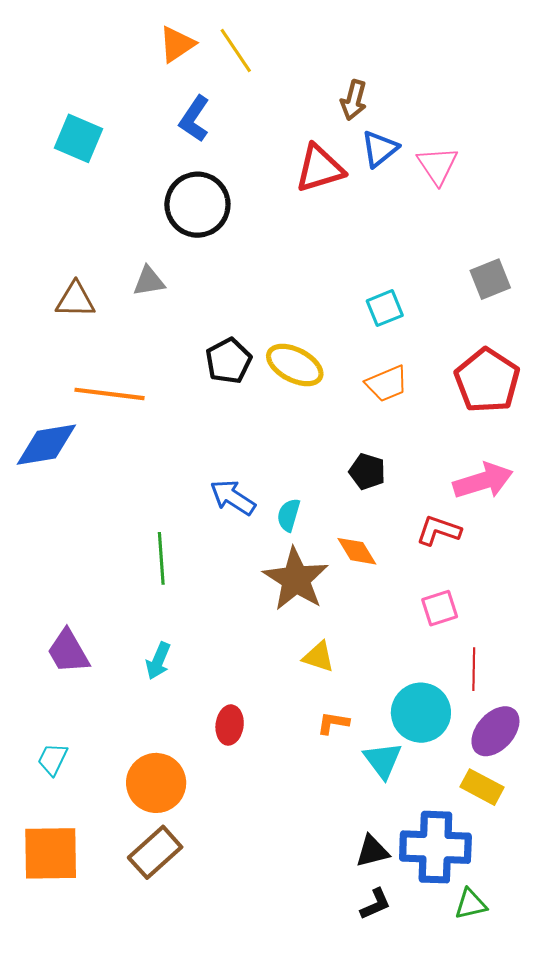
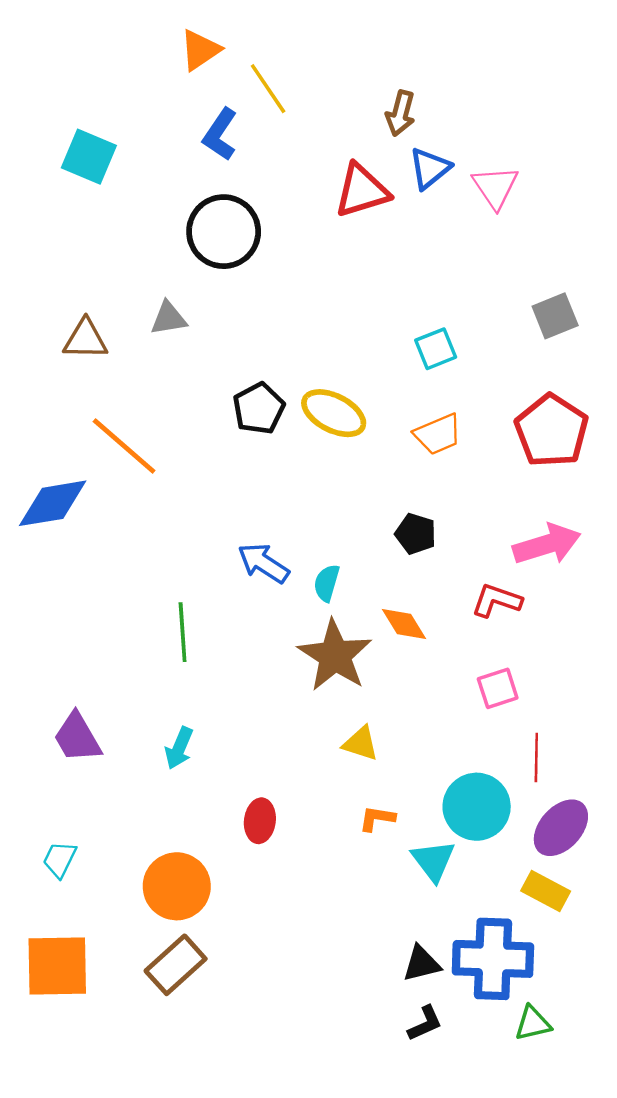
yellow line: (236, 50) -> (268, 89), moved
orange line: (110, 394) -> (124, 446), turned 34

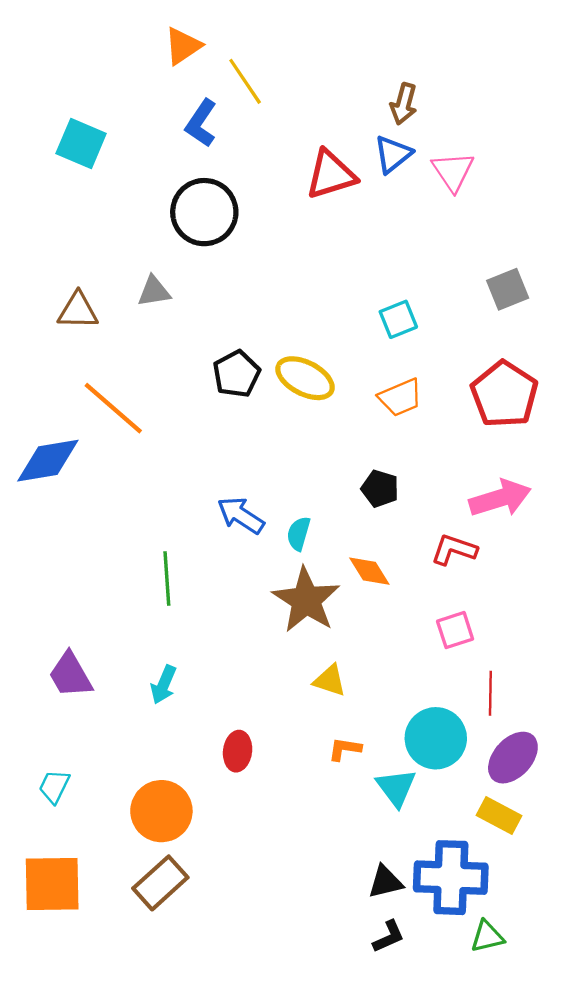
brown arrow: (400, 113) -> (404, 104), moved

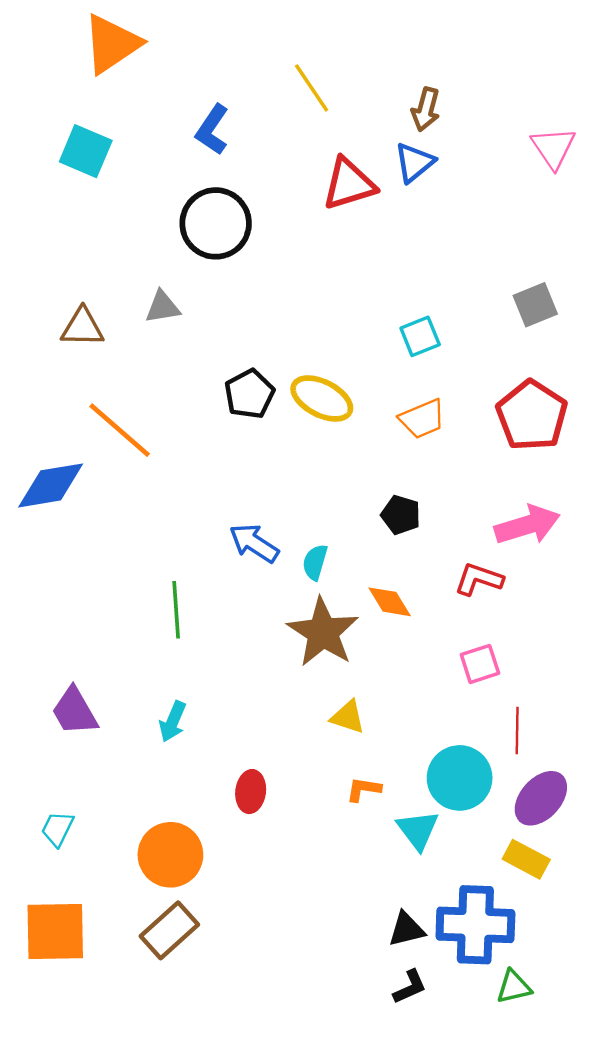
orange triangle: (183, 46) -> (112, 44), moved, size x1.5
yellow line: (245, 81) -> (312, 88), moved
pink triangle: (453, 171) -> (553, 148), moved

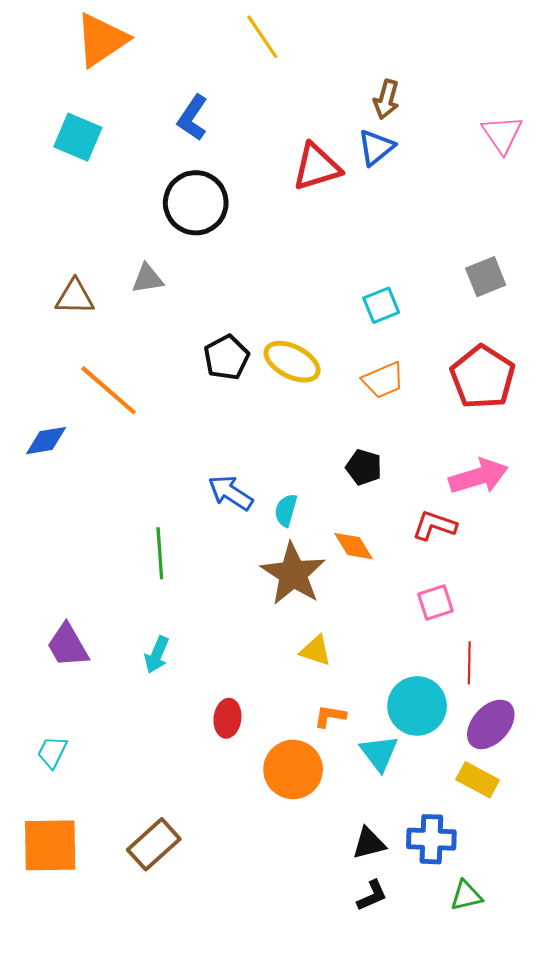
yellow line: (312, 88) -> (262, 37), moved
blue diamond: (51, 485) -> (46, 441), size x0.7
orange circle: (170, 855) -> (293, 769), moved
blue cross: (475, 925) -> (431, 839), size x0.7

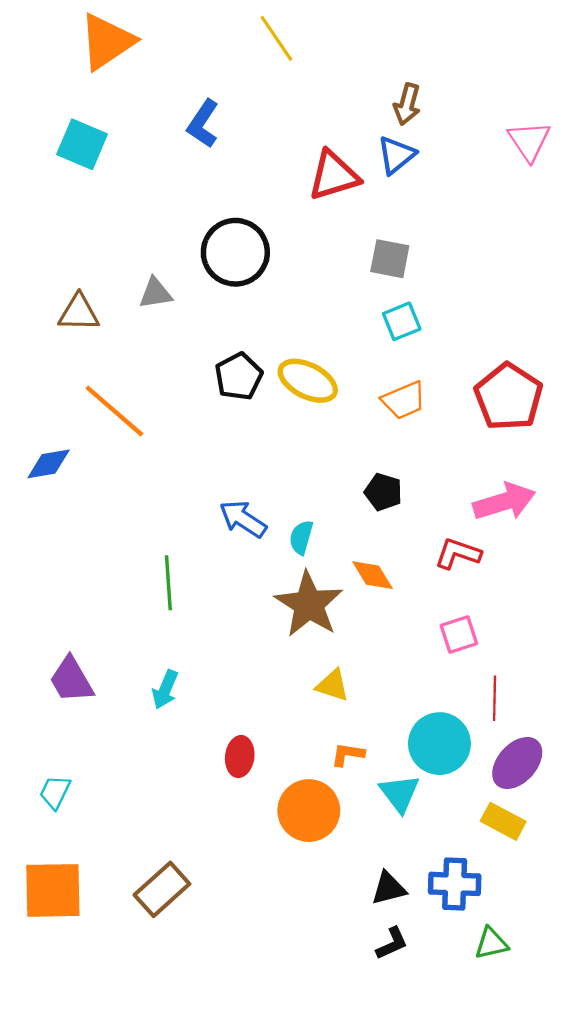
black circle: (196, 203) -> (235, 252), moved
gray square: (486, 277) -> (390, 259), moved, turned 33

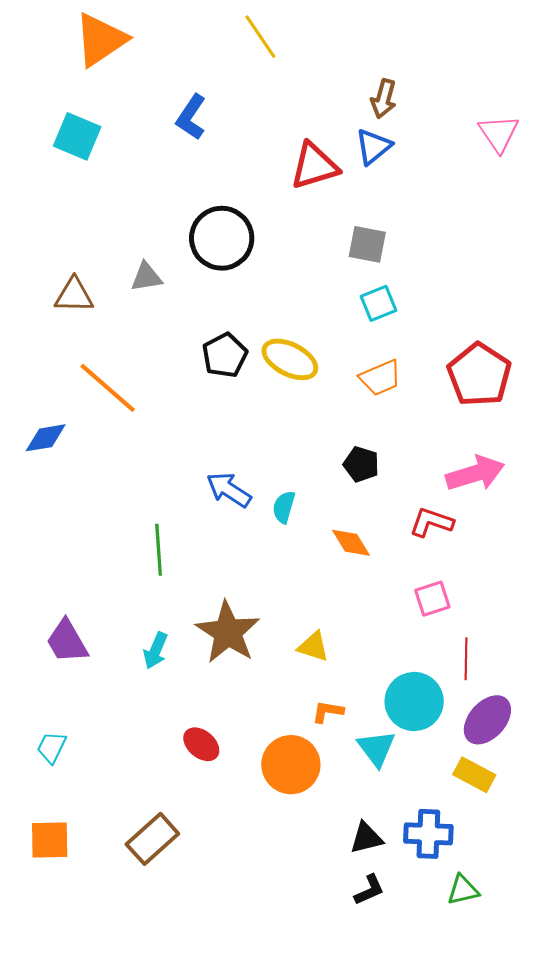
brown star: (309, 604) -> (228, 632), moved
red ellipse: (240, 757) -> (201, 744), moved, turned -57
orange square: (53, 890) -> (50, 840), size x0.7

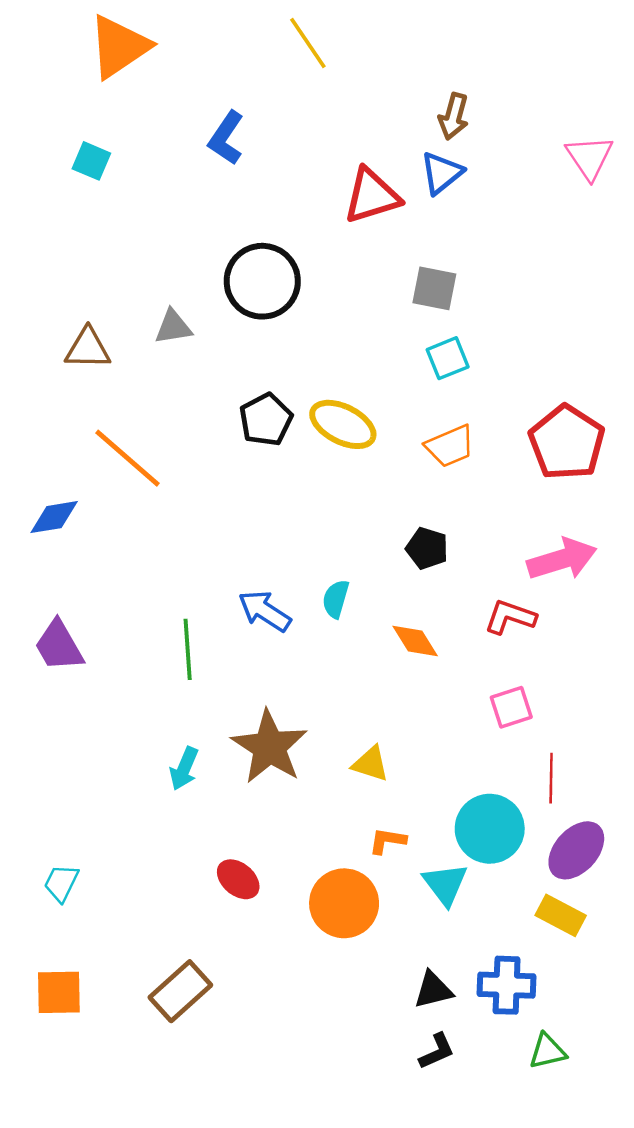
cyan square: (77, 136) -> (91, 161), size x0.7
blue arrow: (229, 490) -> (265, 611), moved
purple trapezoid: (67, 641) -> (59, 646), moved

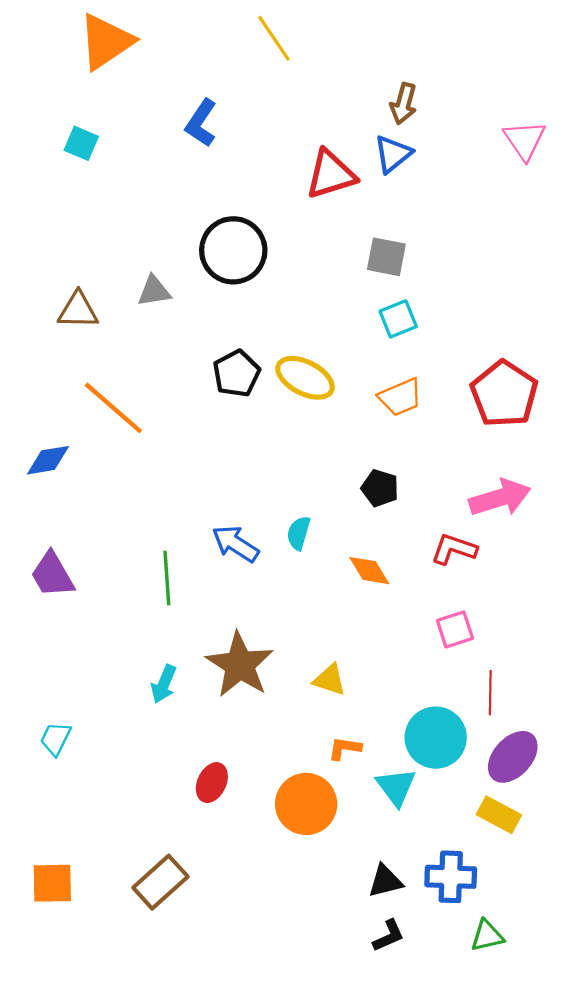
red ellipse: (238, 879) -> (212, 783), turned 75
cyan trapezoid: (61, 883) -> (56, 739), moved

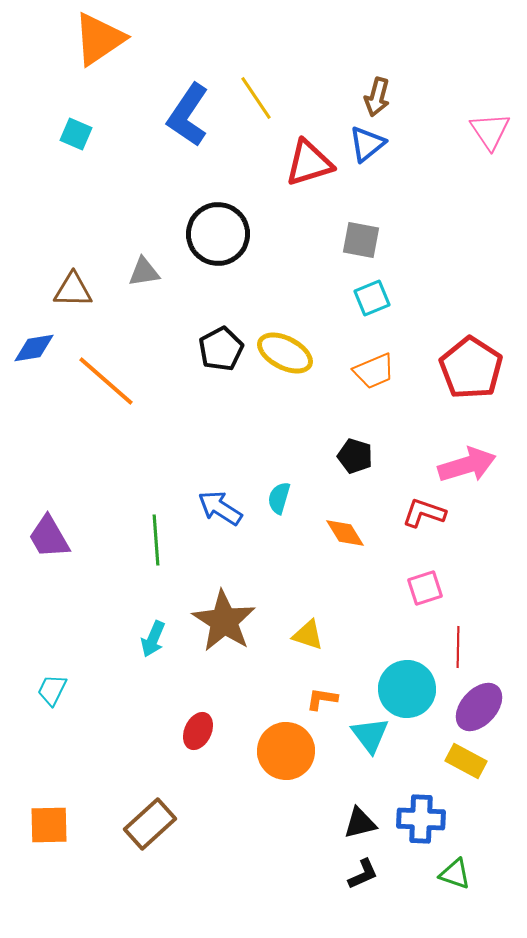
yellow line: (274, 38) -> (256, 98), moved
blue L-shape: (201, 123) -> (188, 115), size x1.4
blue diamond: (48, 460) -> (34, 348), moved
green triangle: (487, 936) -> (455, 874), turned 32

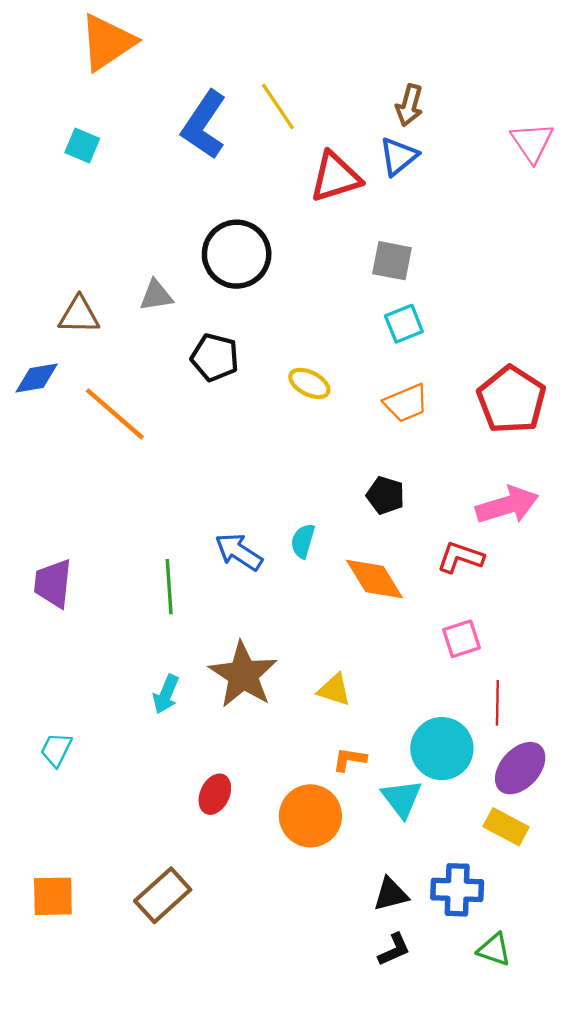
black pentagon: (221, 349) -> (215, 357), moved, turned -30
yellow ellipse: (285, 353) -> (309, 383), size x0.7
orange diamond: (345, 533) -> (375, 579), size x1.4
purple trapezoid: (49, 537) -> (53, 583), turned 36

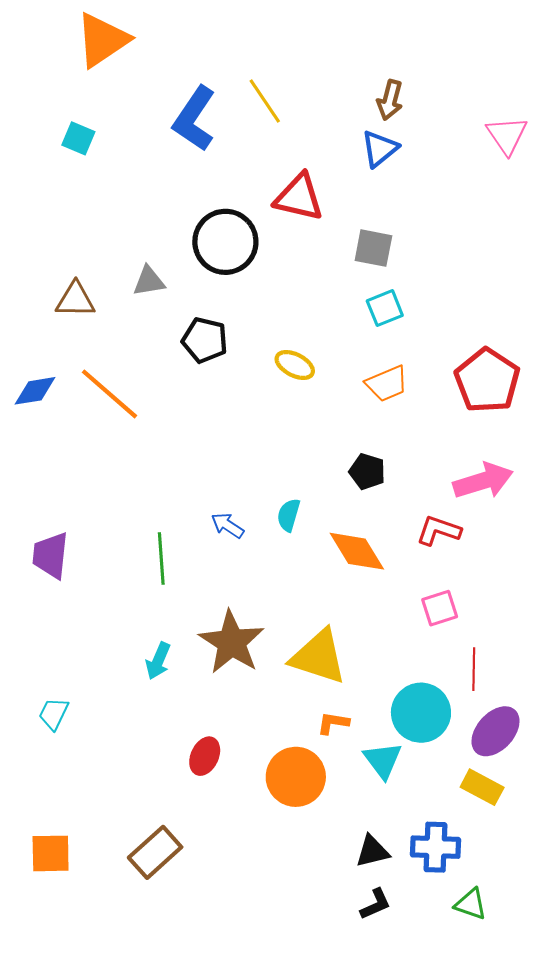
red triangle: (335, 177) -> (299, 197), moved, turned 30
blue diamond: (37, 378) -> (35, 391), moved
blue arrow: (239, 552) -> (227, 525), size x0.7
yellow triangle: (334, 690) -> (319, 657), size x1.8

